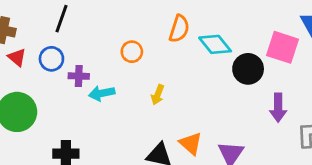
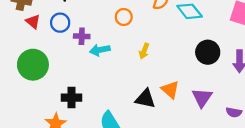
black circle: (248, 69) -> (208, 52), moved

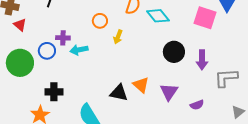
blue circle: (60, 23) -> (47, 51), moved
yellow arrow: (144, 51) -> (118, 37), moved
purple semicircle: (234, 112) -> (197, 105), turned -32

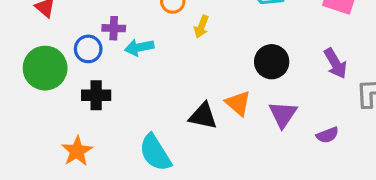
black circle: (174, 52) -> (272, 62), moved
purple arrow: (202, 60) -> (335, 63), turned -30
black cross: (54, 92) -> (96, 95), moved

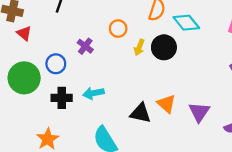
purple cross: (114, 28) -> (85, 46), moved, turned 35
cyan arrow: (139, 47) -> (93, 93), moved
black circle: (272, 62) -> (164, 47), moved

